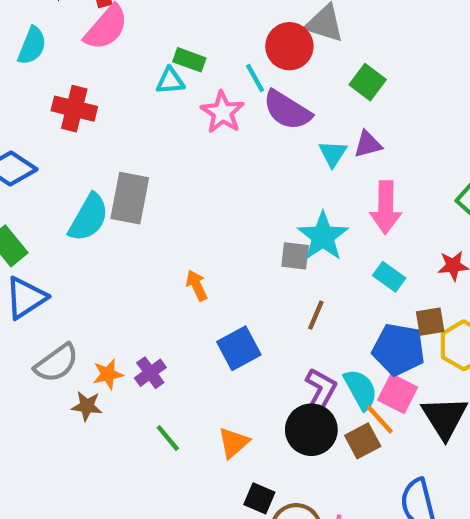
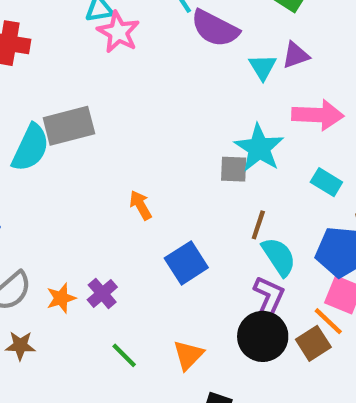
pink star: (222, 112) -> (118, 32), moved
gray rectangle: (130, 198) -> (69, 126), turned 69
pink arrow: (386, 207) -> (318, 115), turned -84
cyan semicircle: (361, 389) -> (279, 257), moved
brown star: (87, 406) -> (20, 346), moved

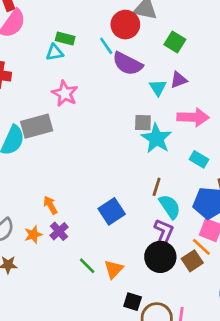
pink star: (118, 32) -> (65, 94), moved
gray square: (234, 169) -> (143, 123), moved
orange arrow: (140, 205) -> (50, 205), moved
green line: (124, 355) -> (87, 266), moved

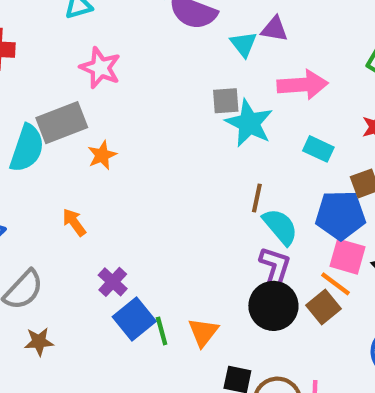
purple triangle: (179, 80) -> (274, 29), turned 36
orange arrow: (50, 205) -> (74, 222), moved
blue square: (112, 211) -> (134, 319), moved
orange star: (33, 235) -> (102, 155), moved
green line: (87, 266) -> (162, 331), turned 36

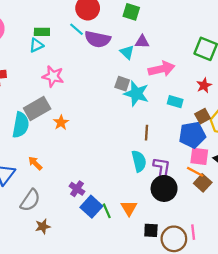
gray square: (226, 101) -> (122, 84), turned 32
orange arrow: (74, 222) -> (35, 163), moved
cyan semicircle: (280, 227) -> (139, 161), moved, turned 35
brown square: (323, 307) -> (203, 183), moved

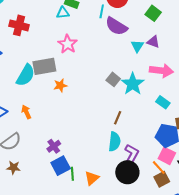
cyan line: (77, 29) -> (102, 11), turned 40
gray square: (122, 84) -> (113, 79), moved
brown line: (146, 133) -> (118, 118), moved

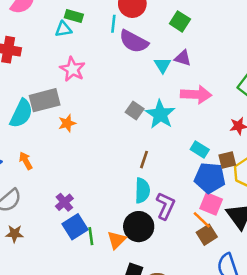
cyan rectangle: (163, 102) -> (200, 149), moved
black circle: (127, 172) -> (139, 227), moved

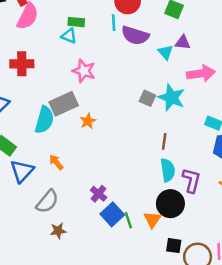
cyan triangle: (63, 29) -> (69, 36), turned 42

